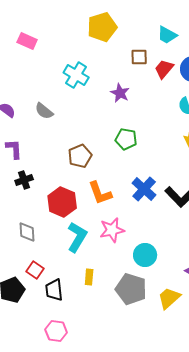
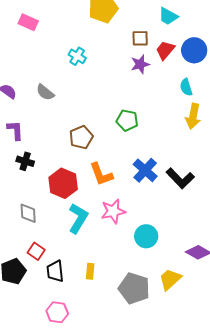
cyan cross: (76, 75) -> (77, 56), size x0.7
purple star: (120, 93) -> (140, 64), moved, turned 30
black cross: (24, 180) -> (25, 161), turned 36
yellow rectangle: (89, 277) -> (90, 271), moved
gray pentagon: (131, 289) -> (134, 288), moved

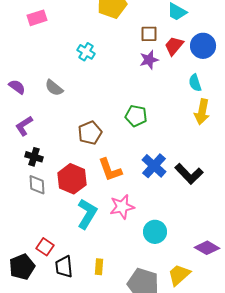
pink rectangle: (28, 22) -> (37, 18), turned -42
purple L-shape: (15, 130) -> (24, 126), turned -120
gray diamond: (28, 213) -> (37, 185), moved

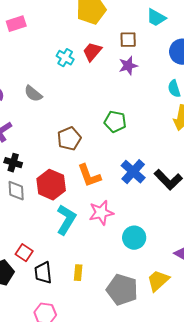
red trapezoid: (174, 46) -> (92, 52), moved

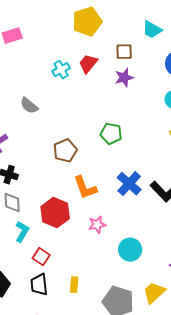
cyan cross: (65, 58) -> (61, 70), turned 30
red hexagon: (51, 185) -> (55, 213), moved
pink star: (101, 213) -> (97, 225), size x0.7
cyan L-shape: (66, 220) -> (22, 232), moved, size x0.7
red square: (24, 253) -> (41, 257), moved

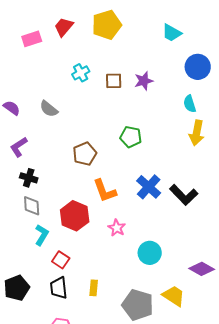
brown square: (124, 52) -> (114, 81), moved
red trapezoid: (88, 64) -> (64, 27), moved
pink star: (97, 225) -> (117, 228), turned -30
yellow trapezoid: (154, 293) -> (174, 296), turned 75

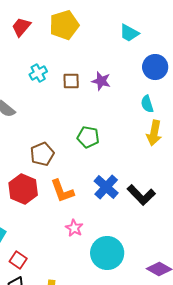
purple star: (144, 81) -> (101, 81), turned 30
red hexagon: (75, 216) -> (23, 189), moved
cyan circle: (150, 253) -> (107, 253), size x1.4

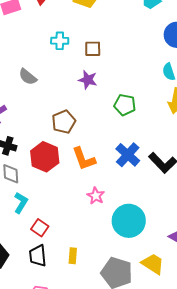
cyan cross: (38, 73) -> (60, 41), turned 30
purple star: (101, 81) -> (88, 80), moved
green pentagon: (88, 137) -> (125, 105), moved

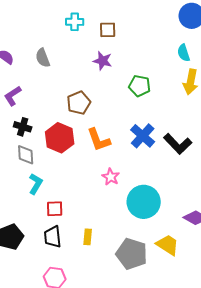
gray semicircle: (28, 77) -> (43, 58), turned 30
red square: (40, 228) -> (55, 209), turned -36

